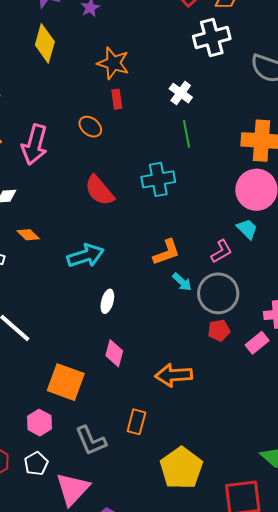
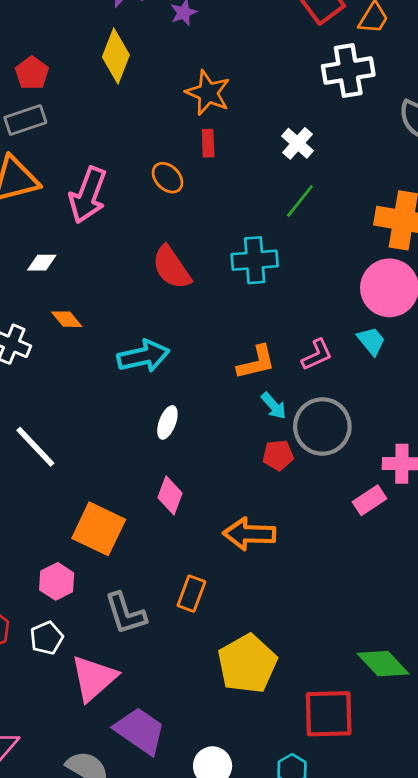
green line: (186, 134) -> (300, 201), turned 44
pink L-shape: (222, 251) -> (317, 355), moved
red pentagon: (219, 330) -> (278, 455), moved

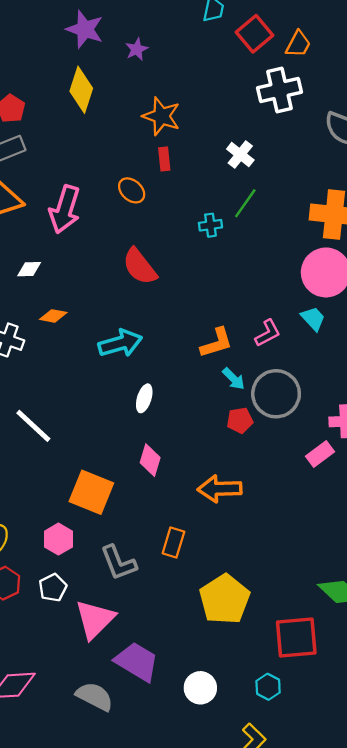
cyan cross: (255, 260) -> (210, 225), moved, size x0.6
orange diamond: (67, 319) -> (53, 316), turned -36

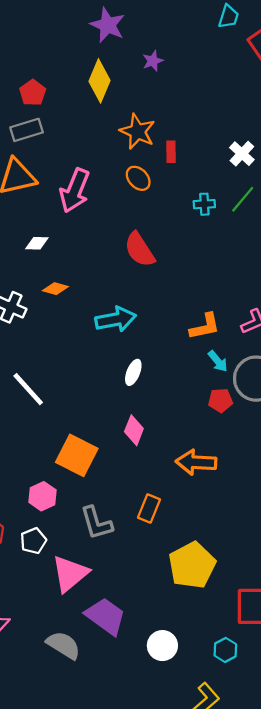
purple star: (137, 49) -> (153, 61), moved
orange star: (162, 116) -> (138, 132), moved
cyan cross: (210, 225) -> (204, 204), moved

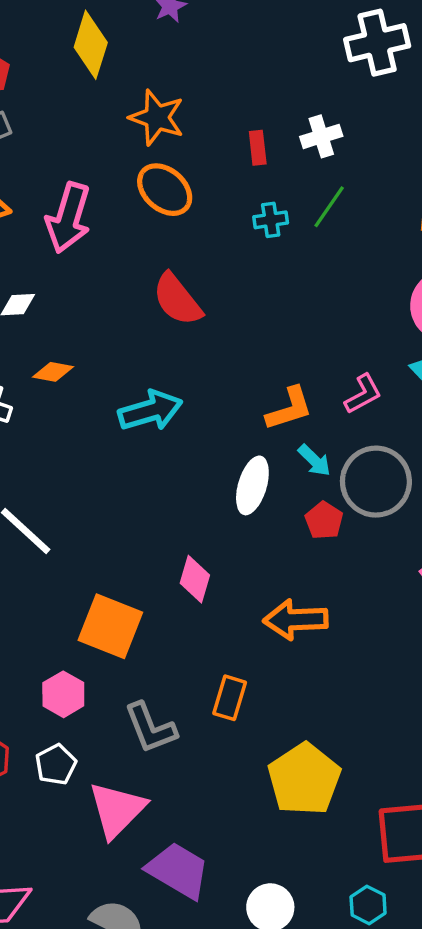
red rectangle: (171, 152) -> (258, 148), moved
white cross: (242, 154) -> (321, 136), turned 35
orange ellipse: (138, 178) -> (165, 190), size x1.4
white ellipse: (133, 372) -> (252, 485), moved, size x1.4
red pentagon: (220, 400) -> (324, 520), turned -30

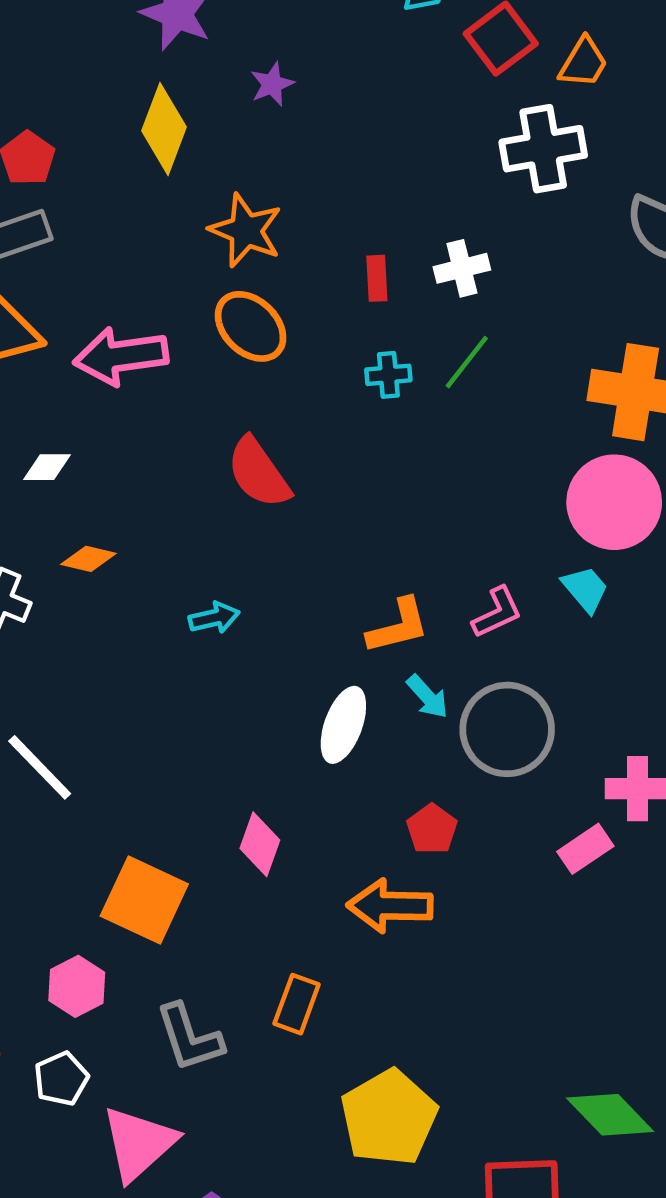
pink arrow: (68, 218) -> (121, 356), turned 62
cyan arrow: (150, 411) -> (214, 618), size x0.6
red pentagon: (324, 520) -> (432, 829), moved

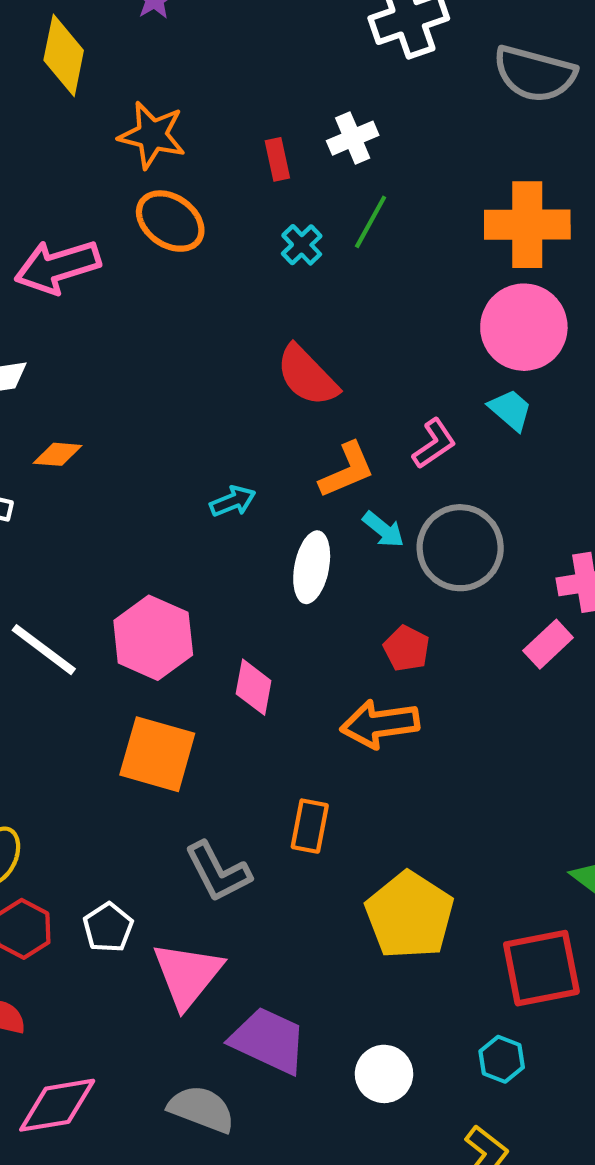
cyan cross: (388, 375) -> (302, 245), turned -30
red semicircle: (259, 473) -> (307, 376), moved
cyan arrow: (214, 618) -> (233, 501), moved
pink hexagon: (77, 986) -> (153, 638), moved, size x1.5

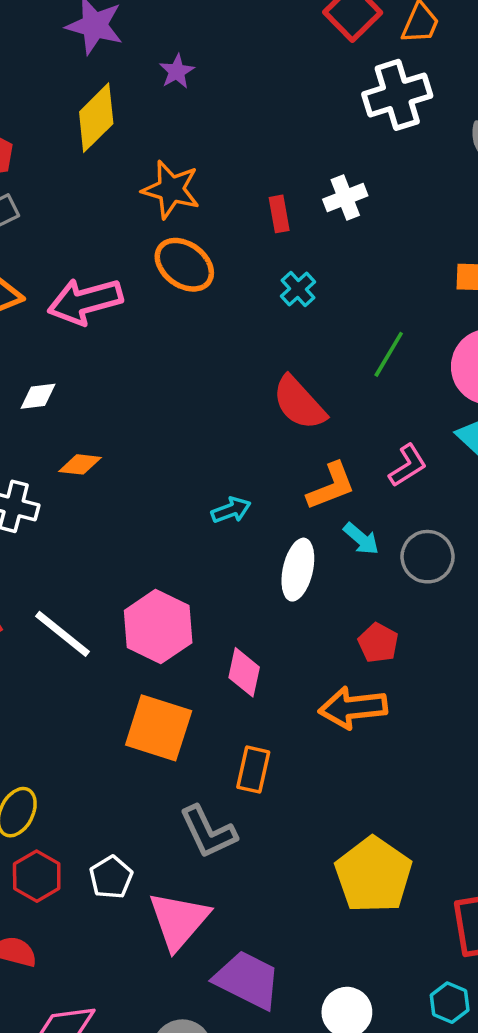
yellow diamond: (64, 55) -> (96, 118), turned 32
green line: (371, 222) -> (389, 354), moved
gray circle: (460, 548) -> (428, 557), size x0.7
orange rectangle: (310, 826) -> (253, 770), moved

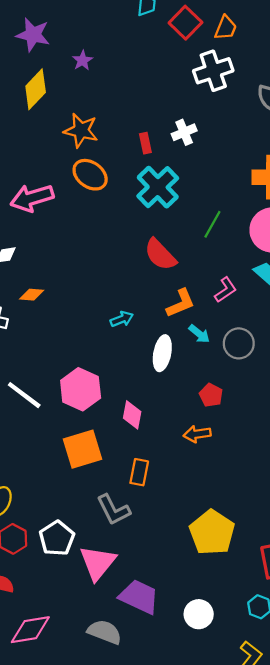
cyan cross: (298, 289) -> (158, 187), size x2.0
orange arrow: (353, 708) -> (197, 434), size x0.7
orange square: (159, 728) -> (82, 449), turned -33
white pentagon: (111, 877) -> (57, 538), size x1.4

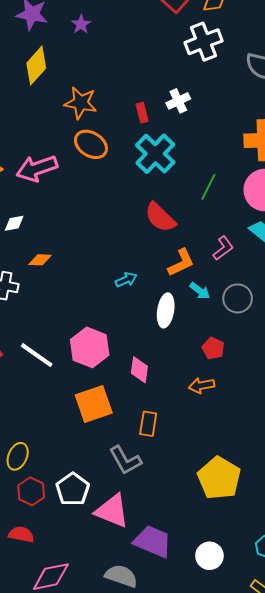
purple star: (82, 60) -> (81, 24), moved
pink triangle: (98, 563) -> (112, 511), turned -45

